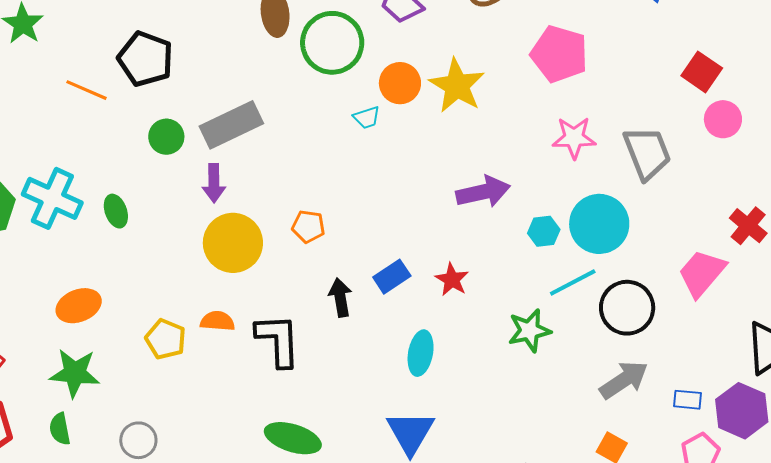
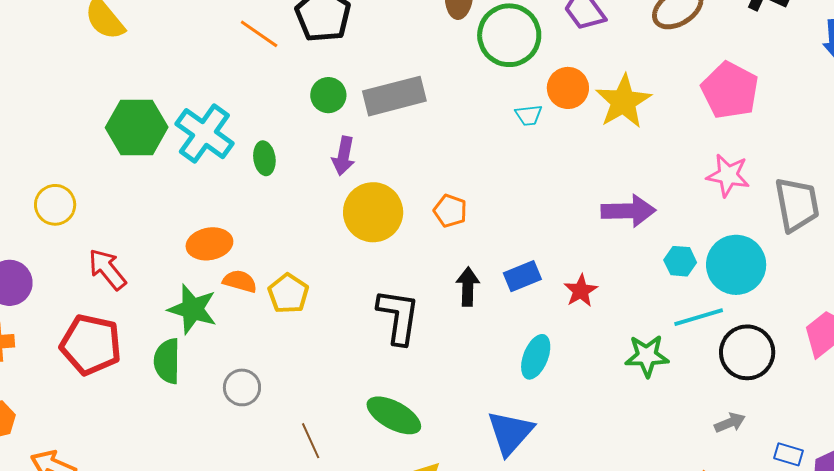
purple arrow: (214, 183) -> (344, 156), moved
orange semicircle: (217, 321) -> (240, 281), moved
gray arrow: (624, 380) -> (730, 423), size x0.6
green semicircle: (60, 429) -> (167, 361), size x1.4

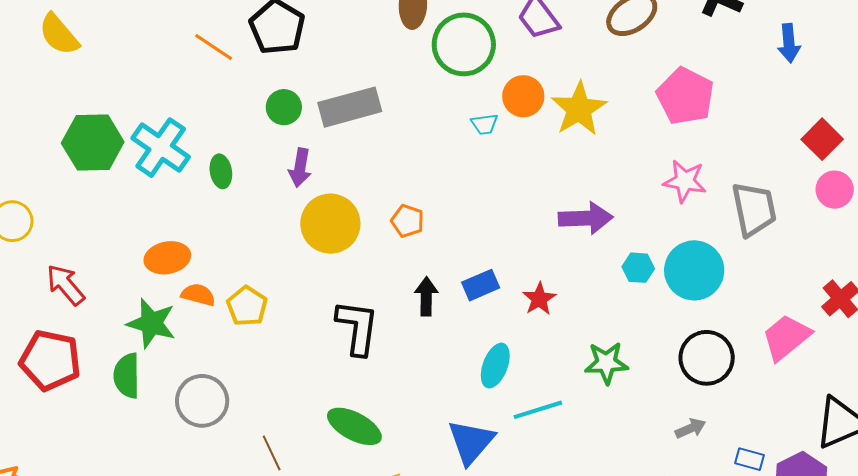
cyan line: (699, 317) -> (538, 410), moved
gray circle: (242, 387) -> (202, 401), size x1.4

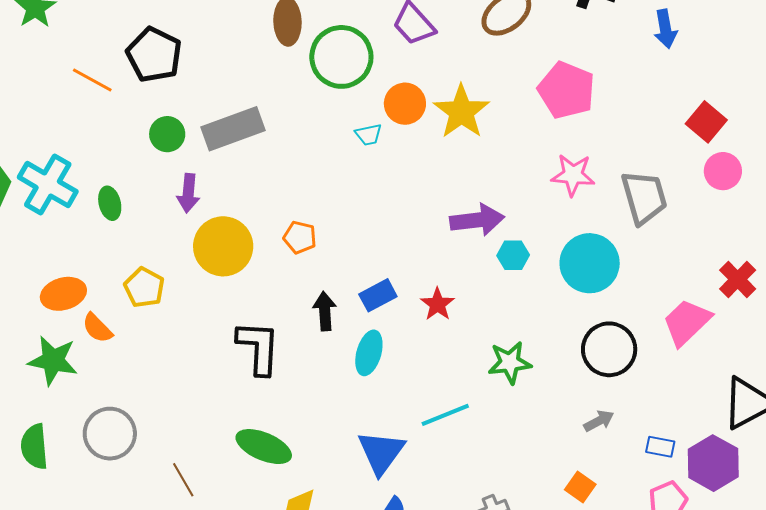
cyan hexagon: (638, 268) -> (513, 255), moved
orange semicircle: (198, 295) -> (97, 328), turned -144
yellow pentagon: (247, 306) -> (144, 288), moved
cyan ellipse: (495, 366) -> (369, 353), moved
green semicircle: (127, 376) -> (34, 447), moved

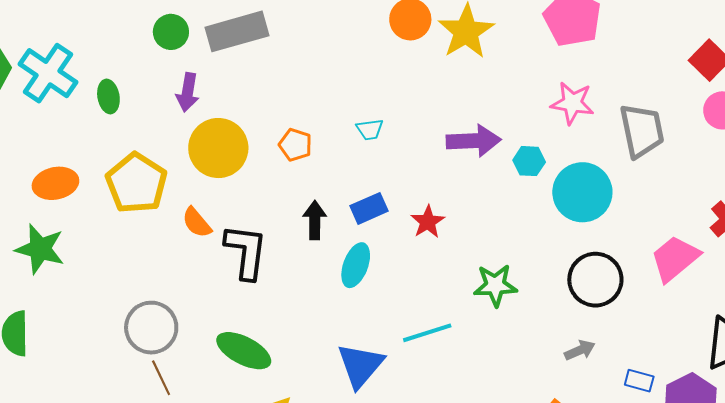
cyan trapezoid: (369, 135) -> (370, 129), moved
cyan hexagon: (513, 255) -> (529, 161), moved
yellow pentagon: (144, 288) -> (136, 183), size x1.5
orange semicircle: (97, 328) -> (197, 223), moved
gray circle: (110, 434) -> (151, 328), moved

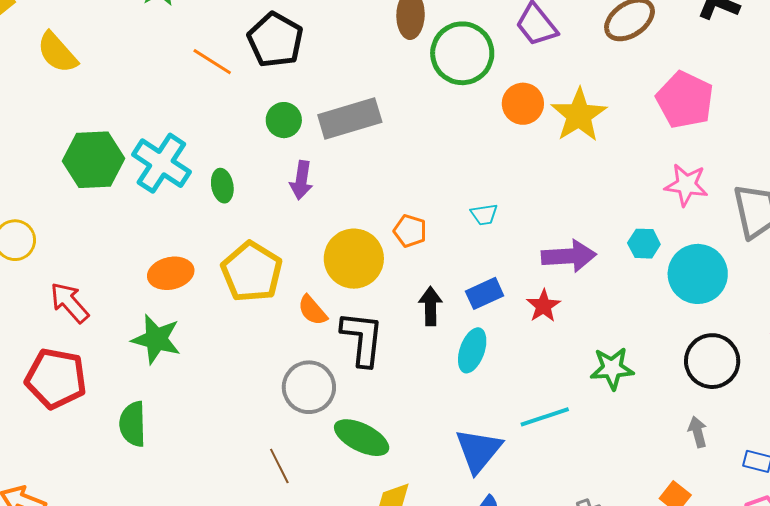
purple arrow: (474, 141) -> (569, 256), moved
yellow circle: (218, 148) -> (354, 259), moved
gray circle: (151, 328) -> (309, 387), moved
gray arrow: (580, 350) -> (698, 432), turned -80

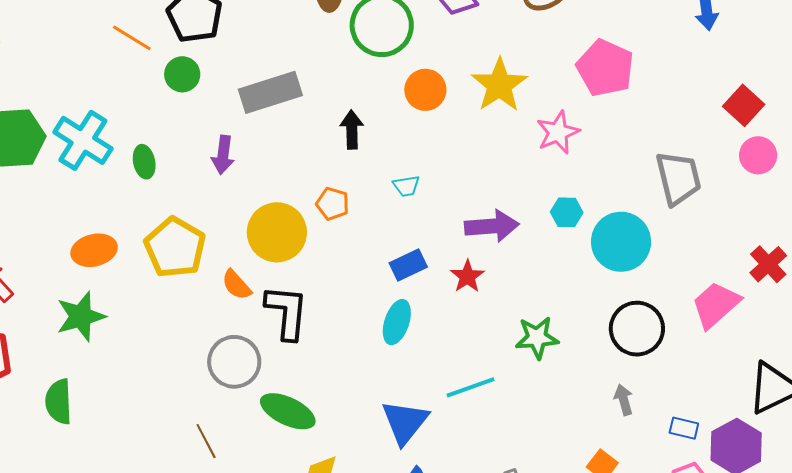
orange circle: (523, 104) -> (425, 90), moved
green circle: (284, 120) -> (182, 74), moved
pink star: (686, 185) -> (558, 132), moved, turned -30
black arrow: (430, 306) -> (352, 130), moved
green star: (156, 339) -> (81, 316), turned -30

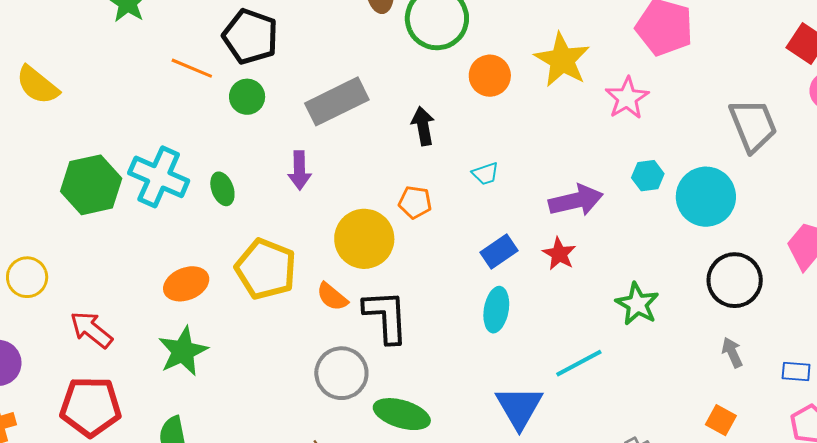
green star: (537, 338) -> (637, 304), turned -30

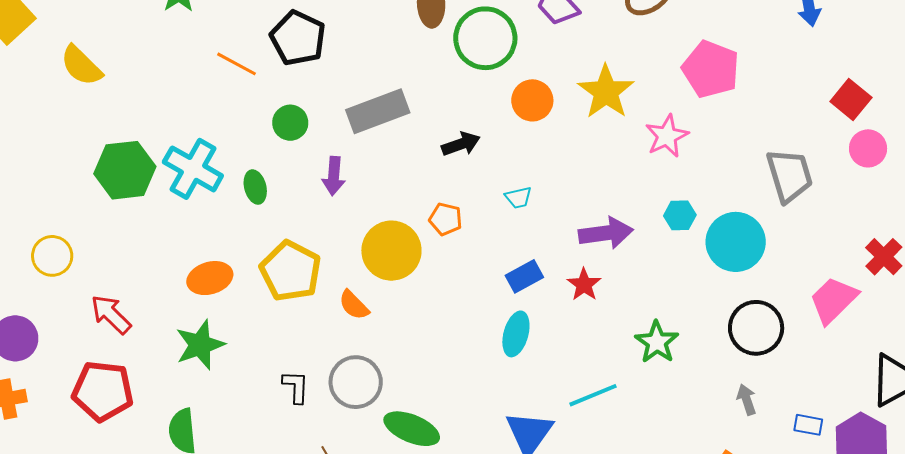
green circle: (247, 97) -> (290, 123), moved
black arrow: (423, 126) -> (461, 144), turned 75
black L-shape: (386, 316) -> (296, 387), moved, size x0.6

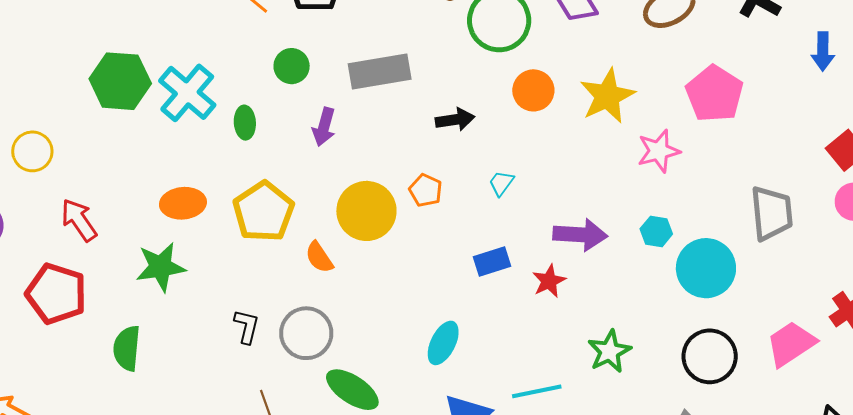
cyan trapezoid: (518, 198) -> (501, 183), turned 128
cyan ellipse: (516, 334) -> (443, 343), moved

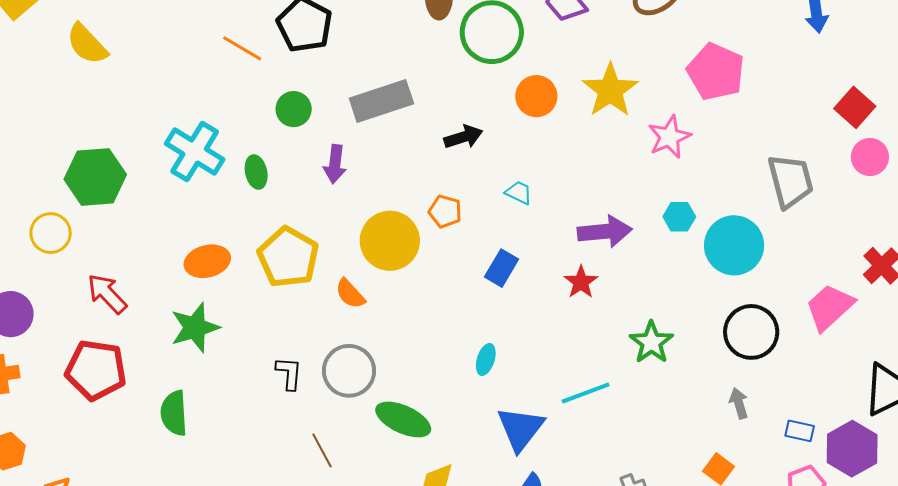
green hexagon: (120, 81) -> (95, 177), moved
cyan trapezoid: (501, 183) -> (519, 193), turned 88
blue rectangle: (492, 262) -> (502, 268), moved, turned -33
cyan ellipse: (443, 343) -> (486, 359), size x0.7

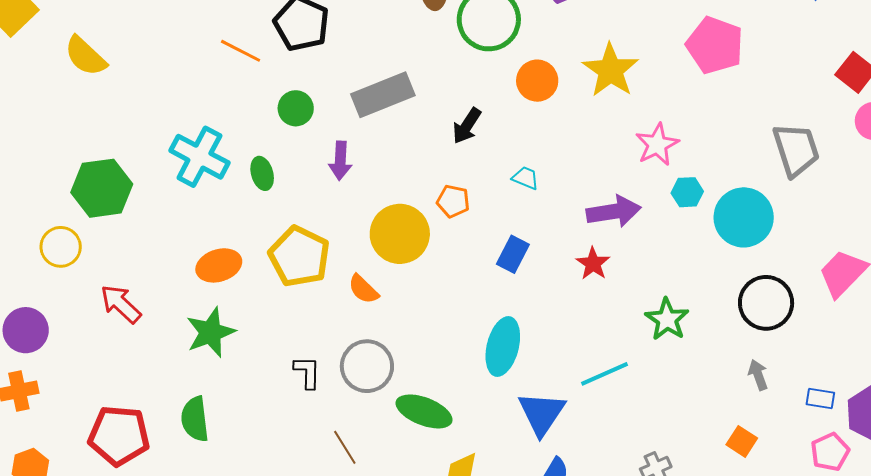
black arrow: (463, 137) -> (467, 126), turned 144
pink star: (669, 137) -> (657, 145), moved
cyan ellipse: (486, 359) -> (503, 346), size x1.8
red pentagon: (96, 370) -> (119, 436), moved

